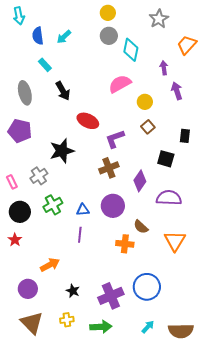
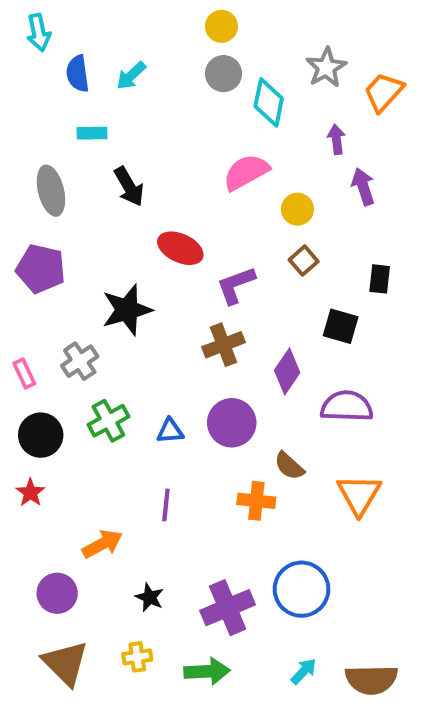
gray star: (159, 19) -> (326, 67), moved
cyan rectangle: (45, 65) -> (92, 133), turned -48
purple line: (80, 235) -> (166, 505), moved

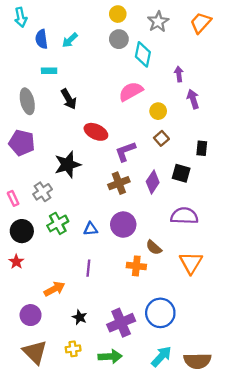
gray star: (326, 67) -> (158, 22), moved
orange trapezoid: (384, 92) -> (201, 23), moved
purple diamond: (287, 371) -> (153, 182), moved
cyan arrow: (304, 671) -> (161, 357), size x1.5

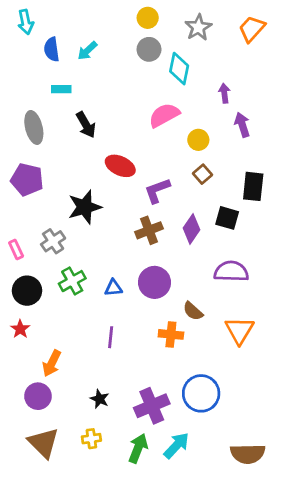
black rectangle: (202, 148) -> (253, 186), size x1.5
orange arrow: (55, 289) -> (52, 363), moved, turned 144
green arrow: (110, 357) -> (138, 448), turned -65
cyan arrow: (161, 357) -> (176, 446), moved

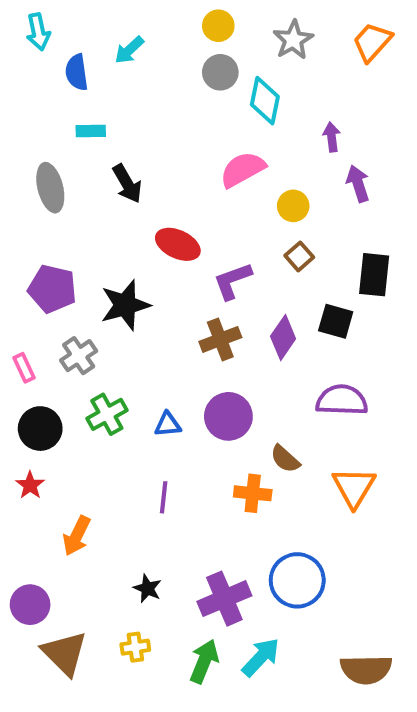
cyan arrow: (87, 51) -> (129, 50), moved
purple pentagon: (27, 180) -> (52, 289), moved
purple circle: (38, 396) -> (30, 605), moved

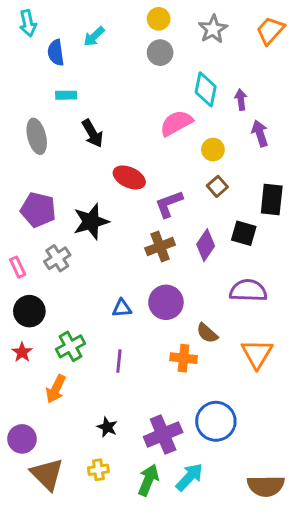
cyan diamond: (265, 101) -> (206, 89), moved
green cross: (107, 414) -> (70, 346), moved

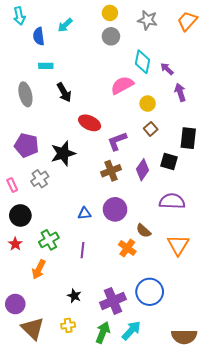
gray star: (213, 29) -> (148, 20), turned -30
purple arrow: (241, 100) -> (167, 69), turned -40
orange cross: (184, 358) -> (127, 248), turned 30

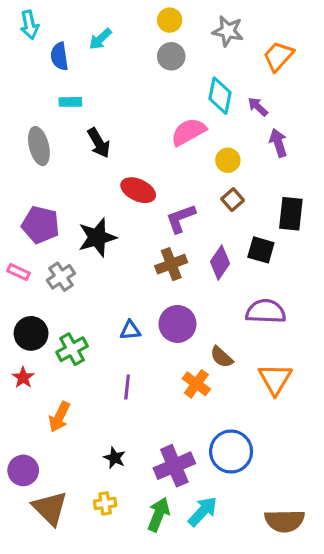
orange trapezoid: (187, 21) -> (278, 56), moved
pink rectangle: (12, 185) -> (18, 272), moved, turned -40
green cross: (49, 240) -> (72, 349), moved

